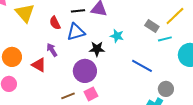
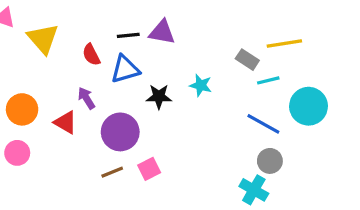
yellow line: (175, 16) -> (284, 43), turned 35
cyan star: (117, 36) -> (201, 85), moved
blue line: (142, 66) -> (263, 124), moved
purple circle: (85, 71) -> (120, 132), moved

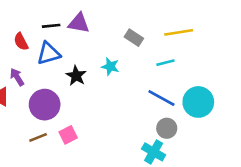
gray rectangle: (247, 60) -> (134, 38), moved
black star: (159, 97) -> (76, 76), turned 30
cyan circle: (309, 106) -> (198, 102), moved

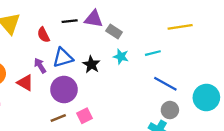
gray rectangle: (134, 38) -> (114, 31), moved
blue triangle: (49, 53) -> (63, 58), moved
cyan line: (165, 63) -> (153, 53), moved
cyan circle: (198, 102) -> (206, 97), moved

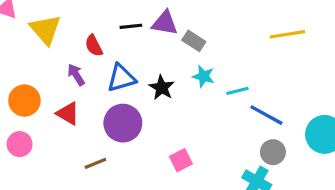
cyan line: (153, 53) -> (237, 91), moved
purple arrow: (40, 66) -> (76, 75), moved
pink square: (84, 116) -> (181, 160), moved
brown line: (58, 118) -> (95, 163), moved

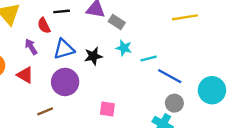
black line: (131, 26) -> (62, 11), moved
black star: (162, 88) -> (93, 56), turned 30
pink square: (181, 160) -> (107, 109), turned 35

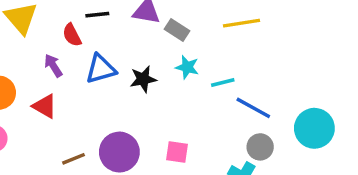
yellow line: (185, 17) -> (241, 23), moved
purple circle: (65, 82) -> (119, 152), moved
pink square: (107, 109) -> (177, 152), moved

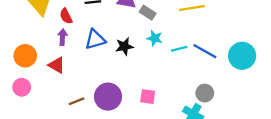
red semicircle: (72, 35) -> (66, 16), moved
purple arrow: (53, 66) -> (63, 37), turned 35
blue line: (253, 108) -> (205, 51), moved
cyan circle: (314, 128) -> (242, 56), moved

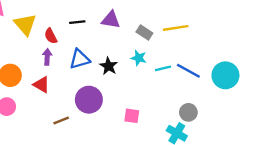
gray rectangle: (148, 13) -> (144, 33), moved
black star: (124, 46) -> (109, 66), turned -30
purple circle: (108, 97) -> (89, 100), moved

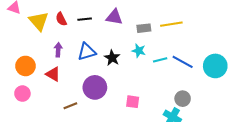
gray rectangle: (144, 33) -> (144, 28), turned -40
red semicircle: (51, 36) -> (61, 19), moved

